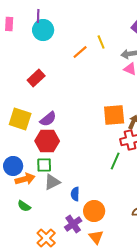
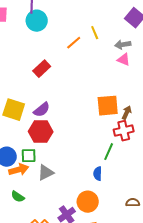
red rectangle: (36, 78) -> (42, 69), moved
green square: (44, 165) -> (29, 156), moved
blue semicircle: (75, 194) -> (98, 174), moved

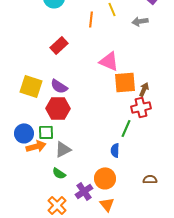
orange line: (74, 43) -> (91, 19), turned -42
pink triangle: (124, 60) -> (109, 61), moved, size x1.5
purple semicircle: (42, 110) -> (59, 86), turned 72
green semicircle: (18, 197) -> (59, 173), moved

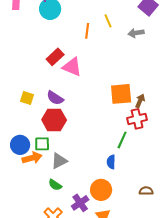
pink triangle: (109, 61) -> (72, 67), moved
yellow square: (31, 86) -> (27, 98), size x0.6

